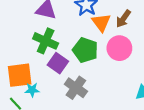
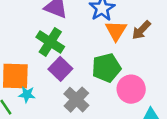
pink circle: (119, 48) -> (131, 89), moved
green pentagon: (85, 50) -> (106, 68), moved, turned 30

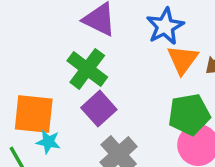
green pentagon: (106, 68) -> (189, 114), moved

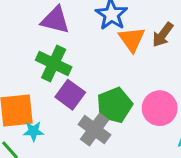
green pentagon: (189, 114) -> (115, 105), moved

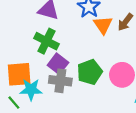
gray cross: (95, 130) -> (60, 81), moved, turned -30
cyan star: (33, 131) -> (31, 89), size x1.5

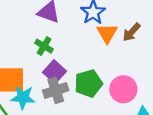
green cross: (46, 41) -> (44, 46), size x0.7
gray cross: (60, 81) -> (56, 90), turned -30

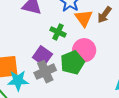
green cross: (44, 46) -> (58, 32), moved
pink circle: (123, 89) -> (84, 50), moved

